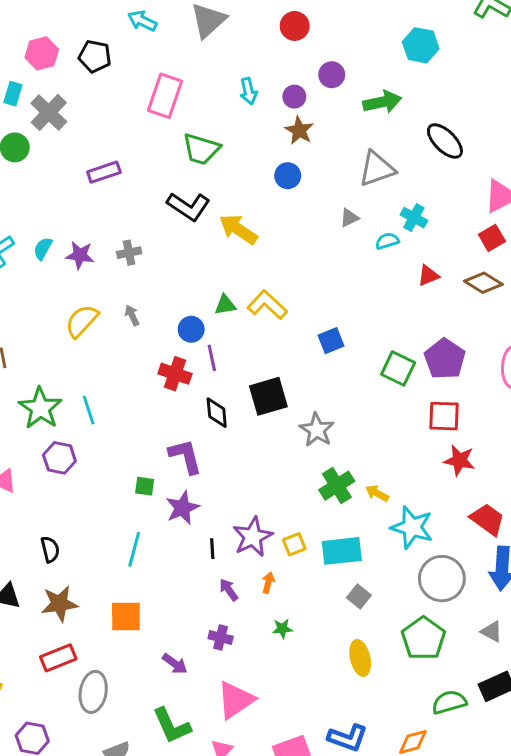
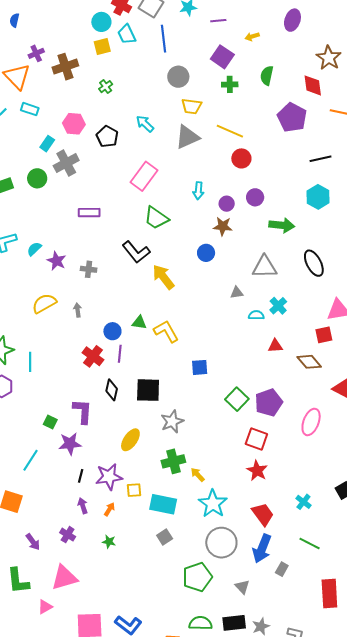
brown star: (299, 130) -> (223, 226), turned 30
yellow ellipse: (360, 658) -> (130, 440), moved, turned 30

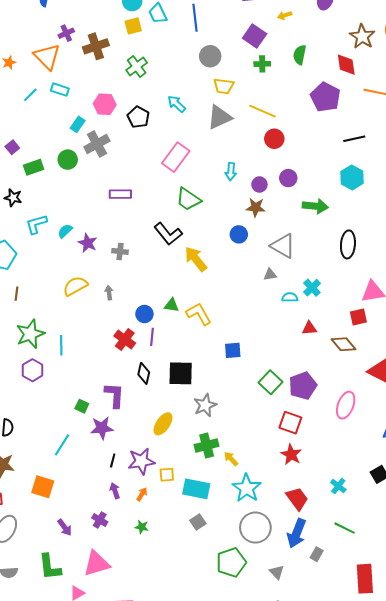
green cross: (106, 87) -> (137, 66), size x1.5
black ellipse: (314, 263) -> (348, 244), turned 32
gray triangle: (264, 267) -> (283, 246), moved, turned 32

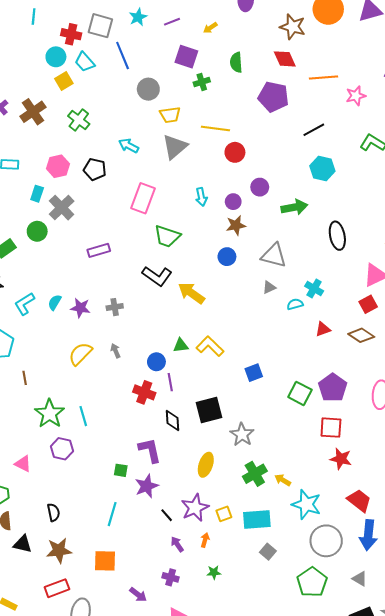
black line: (113, 461) -> (167, 515), turned -40

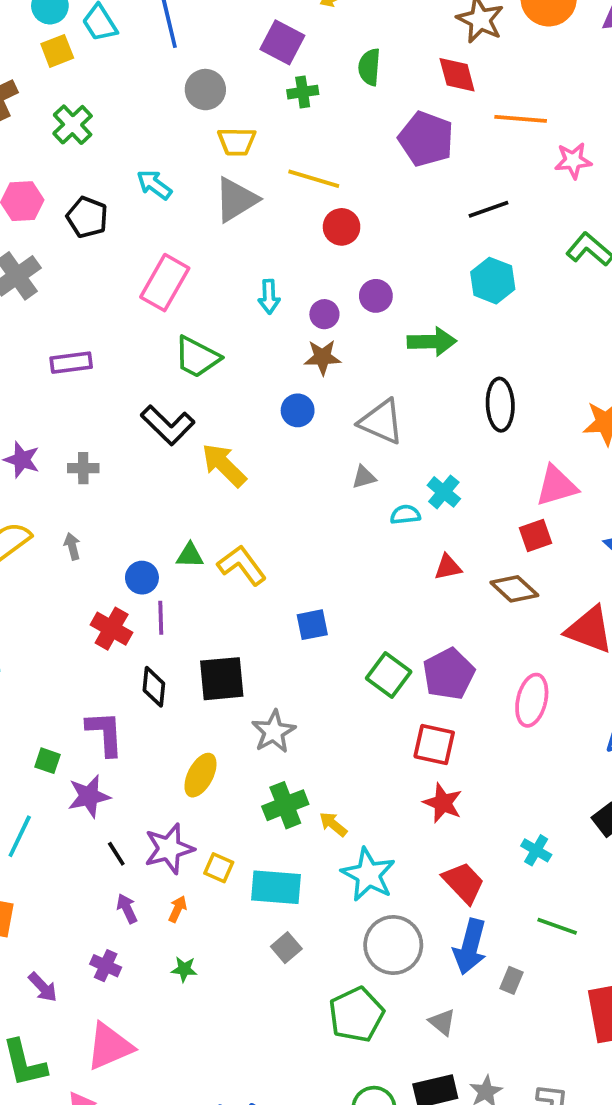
yellow square: (224, 514) -> (219, 868), turned 35

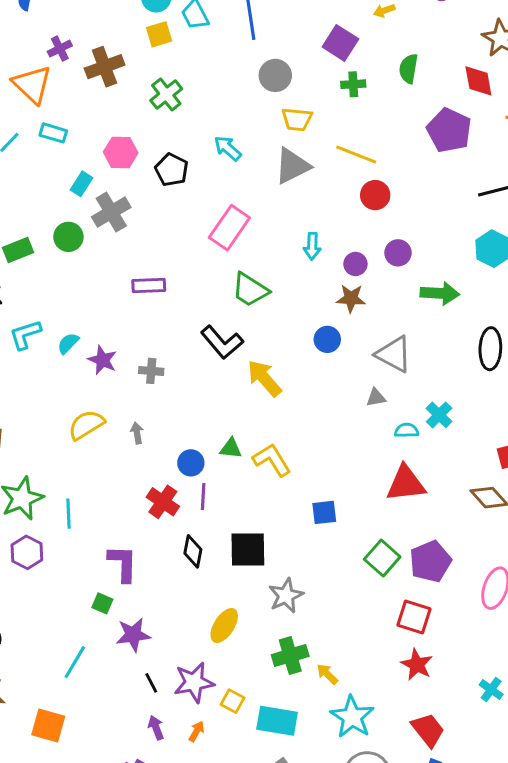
red triangle: (448, 567) -> (406, 484), moved, size x1.8
purple L-shape: (105, 733) -> (123, 563), moved
cyan cross: (536, 850) -> (491, 690), moved

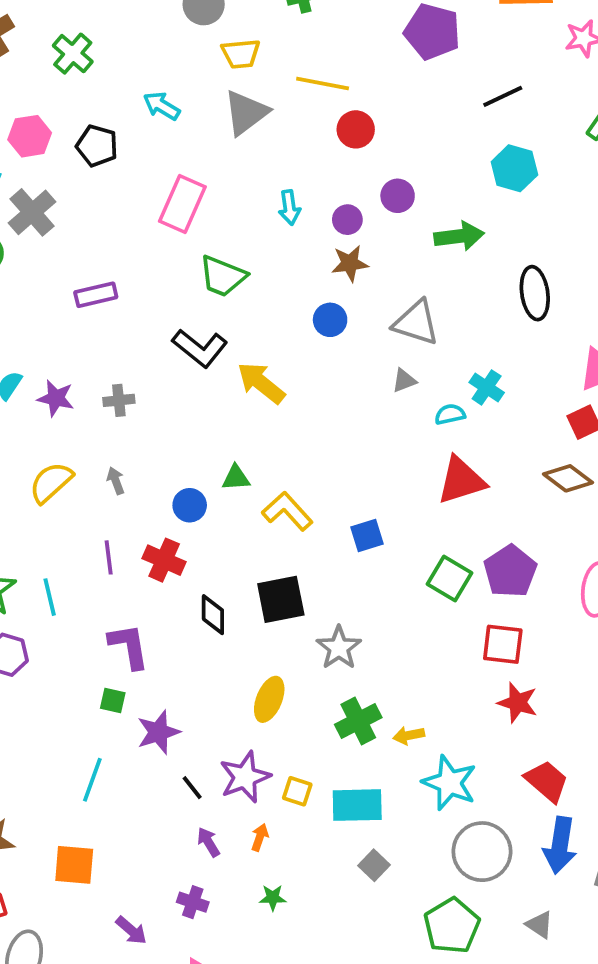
yellow L-shape: (272, 460) -> (287, 511), moved
purple line: (203, 496) -> (109, 557), moved
yellow arrow: (327, 674) -> (409, 735), turned -45

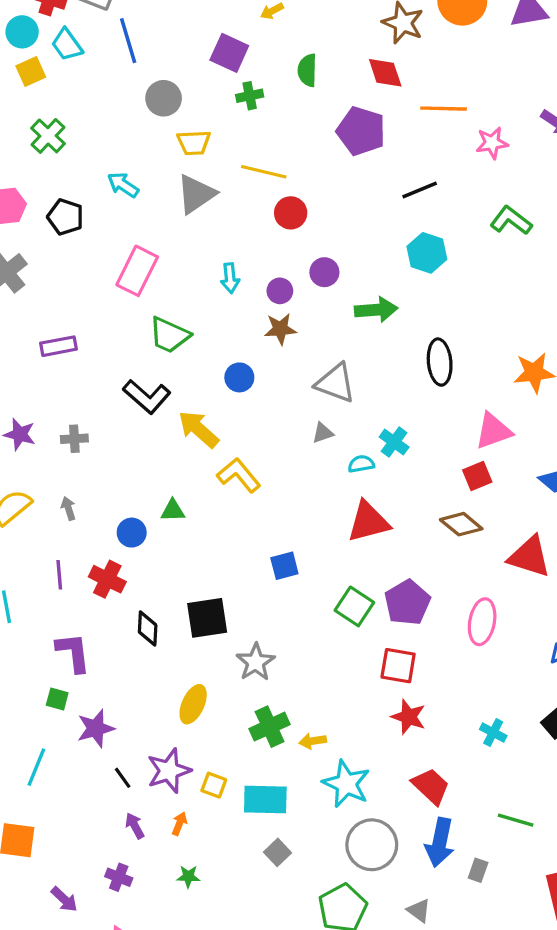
blue circle: (330, 320) -> (239, 377), moved
yellow L-shape: (287, 511) -> (239, 475), moved

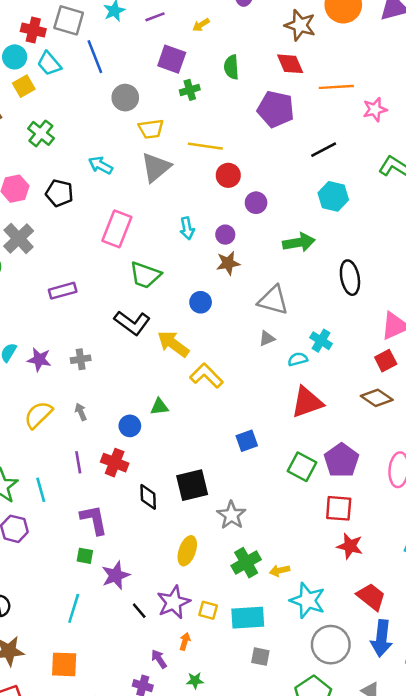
purple circle: (324, 272) -> (256, 203), moved
purple arrow: (135, 826) -> (159, 659), moved
gray square: (277, 852) -> (260, 657), turned -30

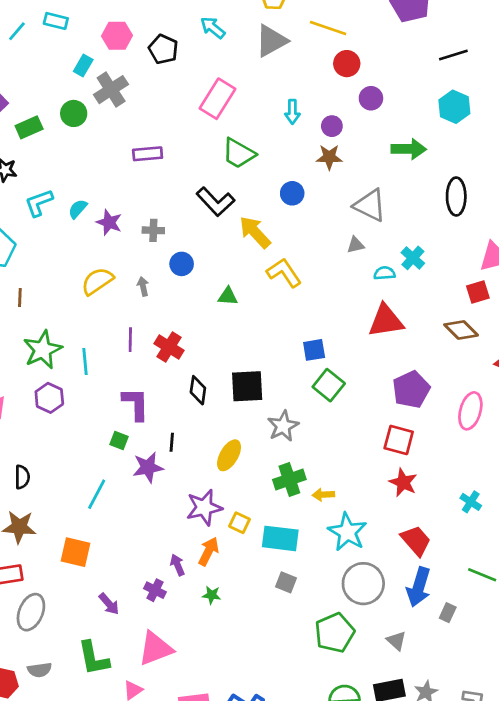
blue circle: (130, 426) -> (182, 264), moved
green square: (302, 467) -> (329, 385), moved
black line: (139, 611) -> (172, 442), moved, turned 35
orange arrow: (185, 641) -> (209, 551), size x1.5

